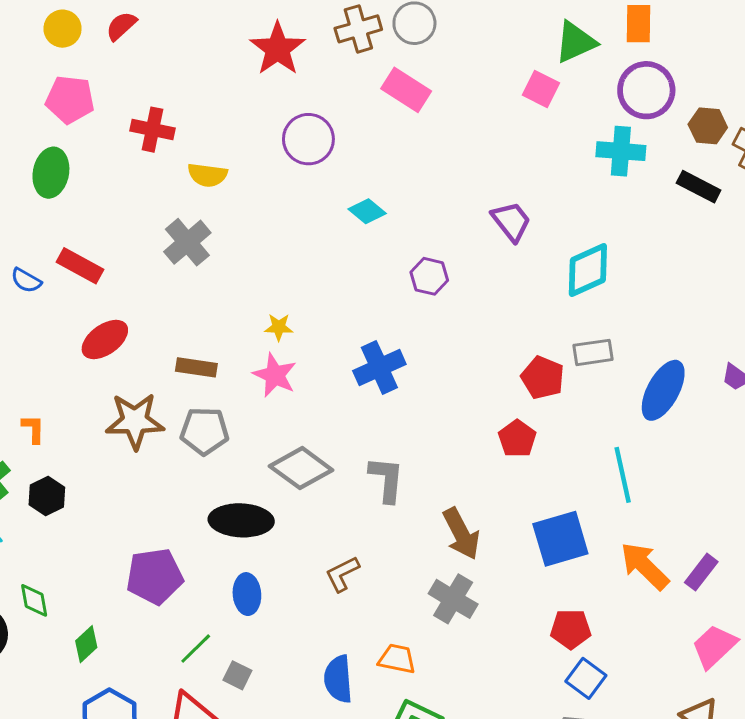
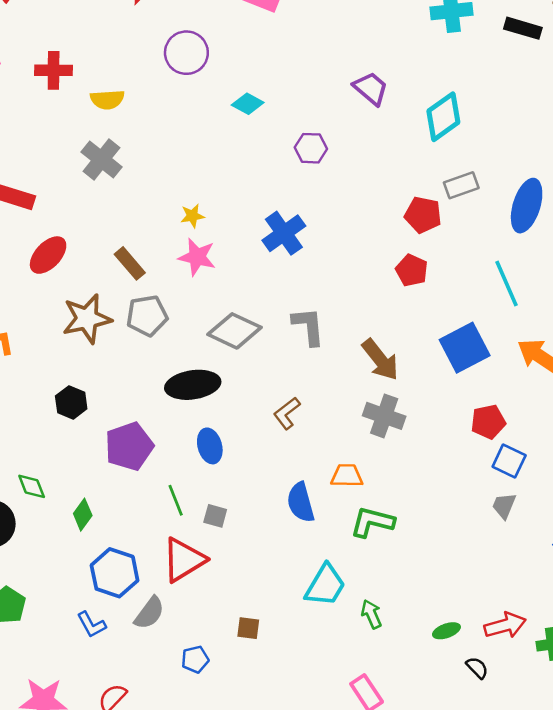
brown rectangle: (196, 367) -> (130, 263), turned 52
black hexagon: (47, 496) -> (71, 402), moved
green line: (196, 649) -> (176, 500), turned -56

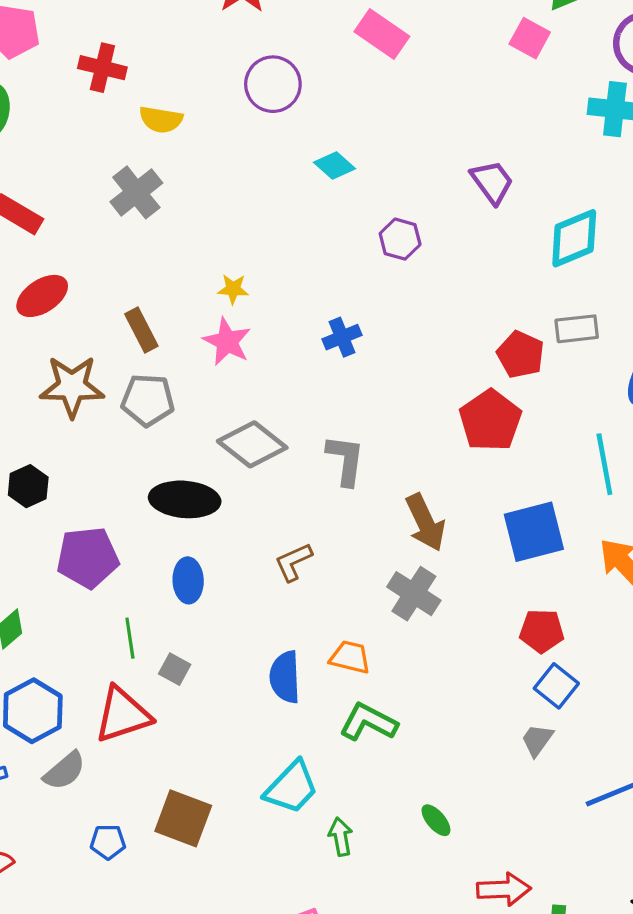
blue cross: (284, 233) -> (342, 337), size x0.7
red pentagon: (412, 270) -> (490, 420), size x1.5
brown square: (248, 628) -> (183, 818), size x1.8
green ellipse: (446, 631) -> (436, 820), moved, turned 56

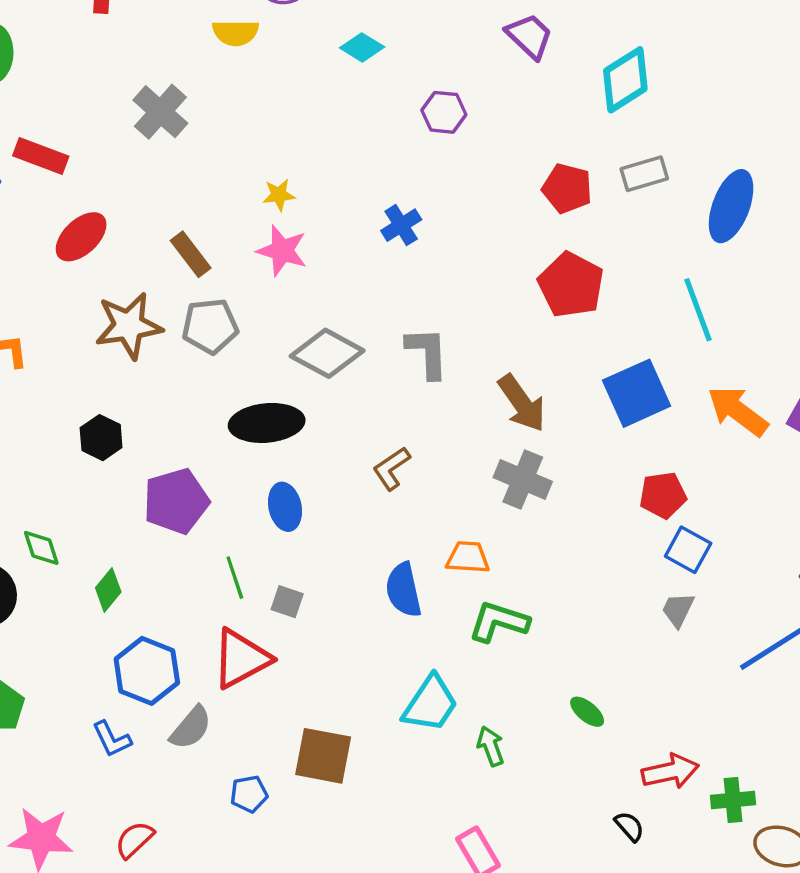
yellow semicircle: (161, 120) -> (236, 33), moved
red pentagon: (520, 355) -> (567, 188), moved

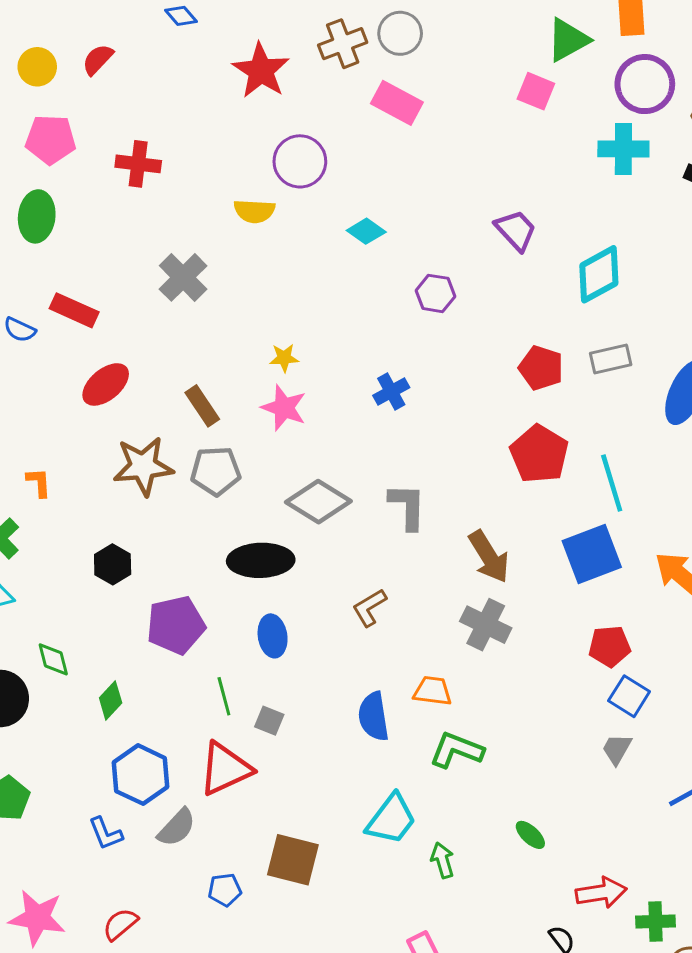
cyan line: (698, 310) -> (612, 483), moved

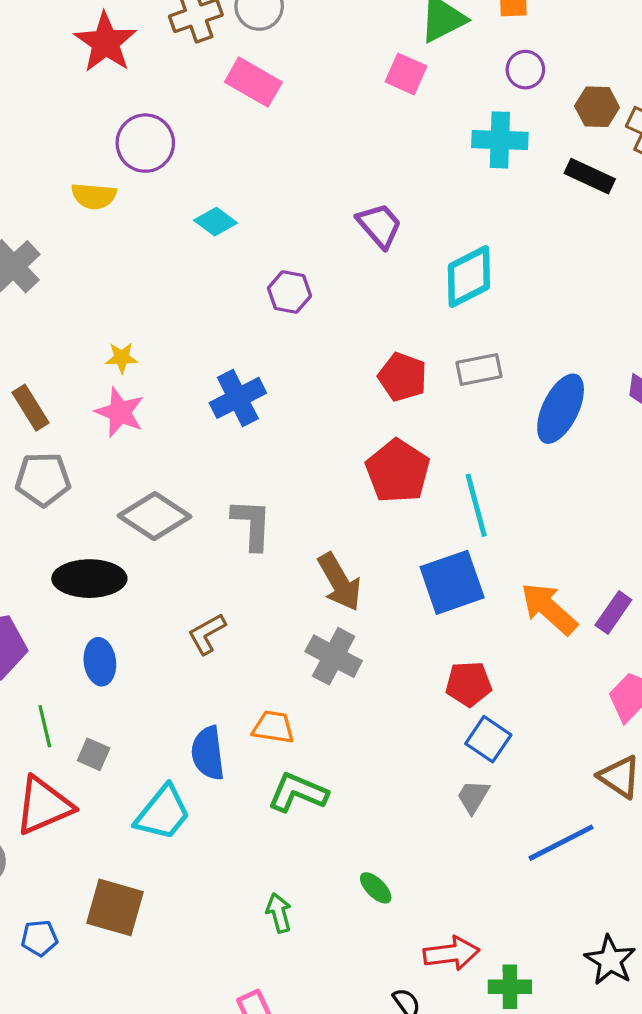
purple circle: (645, 84) -> (525, 70), size x0.6
blue cross: (391, 392) -> (238, 398), size x1.4
cyan trapezoid: (391, 819) -> (163, 813), moved

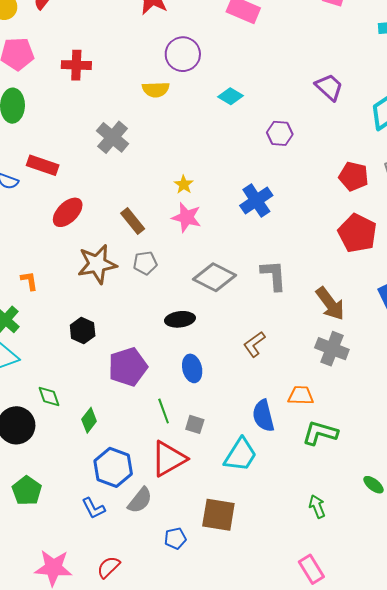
yellow star: (122, 358) -> (184, 185), turned -30
gray pentagon: (43, 479) -> (145, 263), size x0.7
black ellipse: (89, 579) -> (180, 319), size x0.7

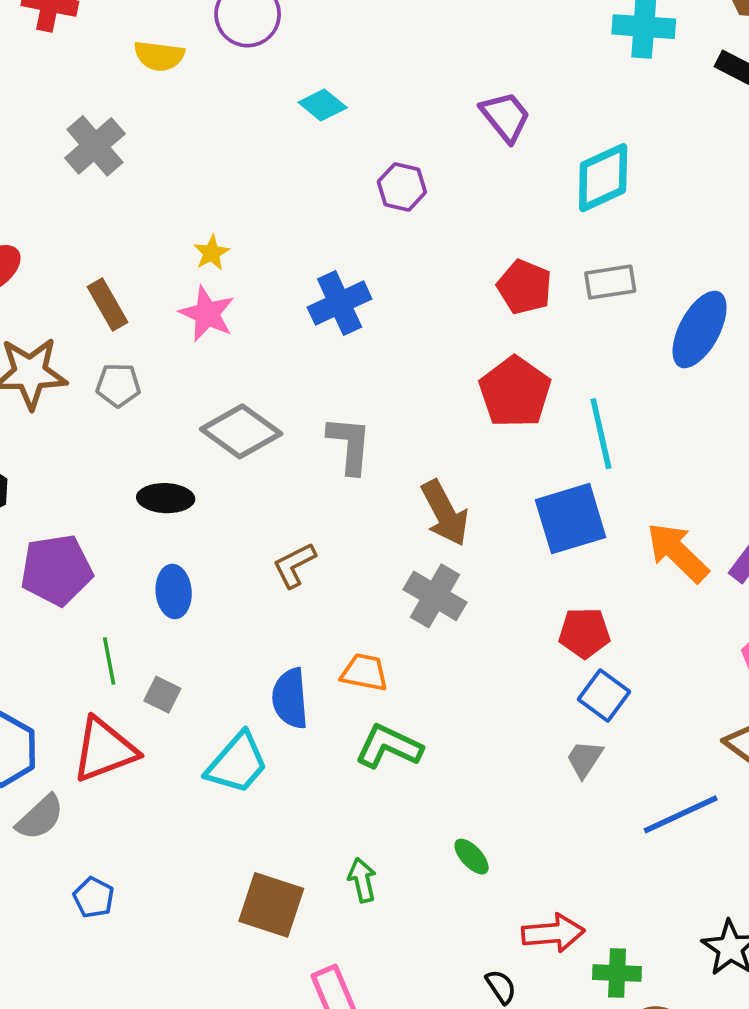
yellow semicircle: (156, 90) -> (159, 56), moved
brown square: (218, 515) -> (271, 905), moved
blue pentagon: (175, 538) -> (94, 897), turned 30

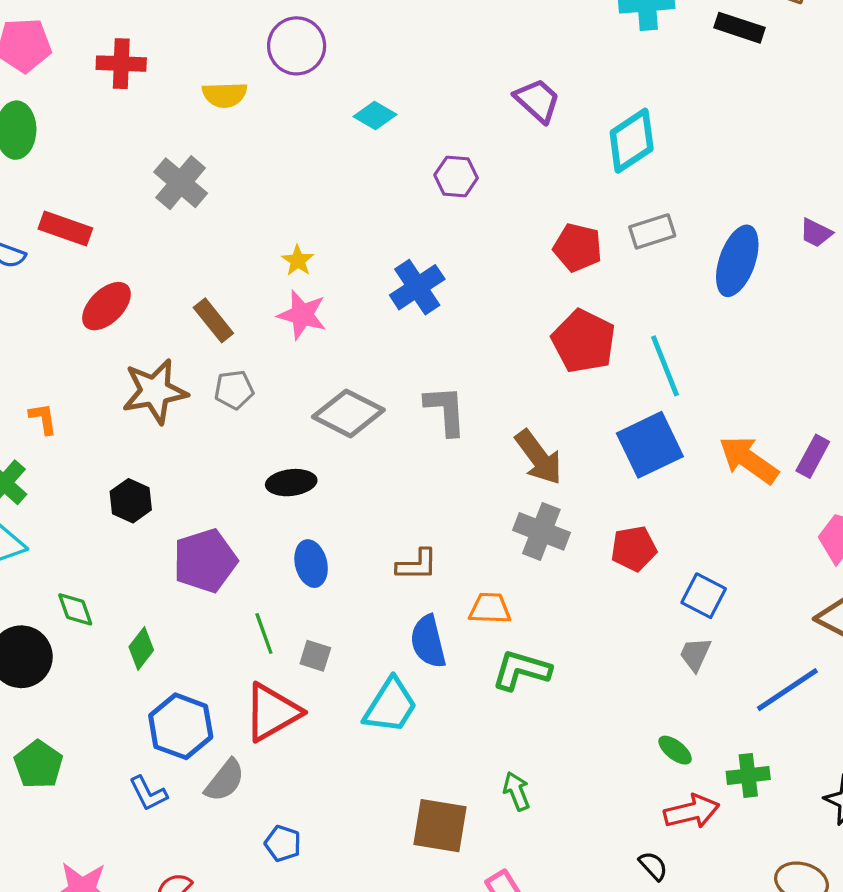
brown L-shape: (294, 565) -> (417, 565), moved, turned -144
red pentagon: (584, 633) -> (634, 549), moved
green ellipse: (472, 857) -> (675, 750), moved
green cross: (617, 973) -> (748, 775), moved

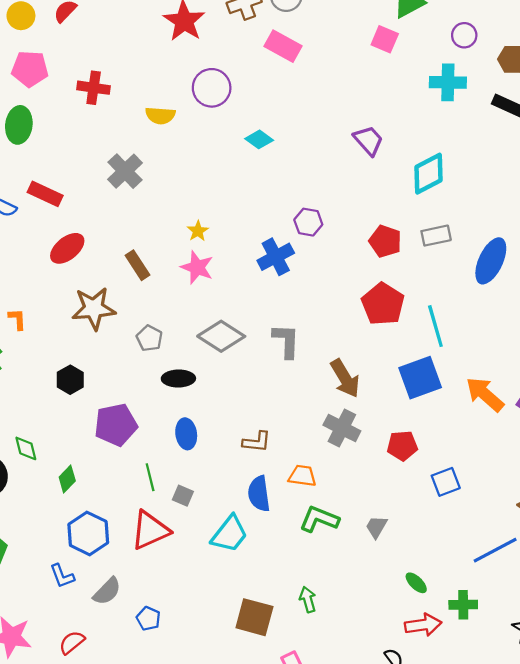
purple hexagon: (456, 177) -> (308, 222), moved
gray pentagon: (234, 390) -> (149, 338), moved, turned 30
blue square: (704, 596) -> (446, 482), turned 36
gray trapezoid: (695, 654) -> (376, 527), moved
gray semicircle: (225, 780) -> (107, 591), moved

